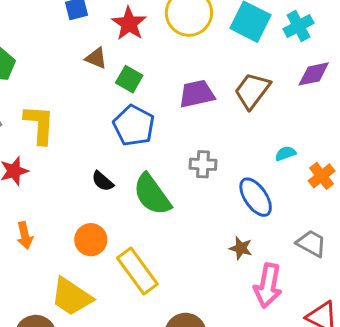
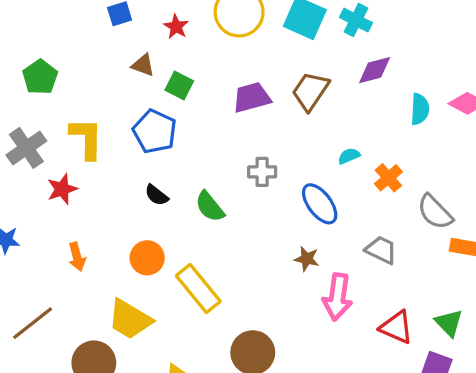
red star: (129, 24) -> (176, 27), size x0.7
cyan cross: (298, 26) -> (356, 20), turned -32
blue pentagon: (134, 126) -> (155, 131), moved
green semicircle: (152, 194) -> (210, 207), size x0.7

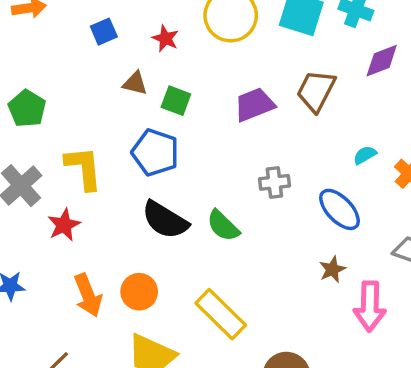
black semicircle: (157, 195) -> (165, 220), size x1.8
orange arrow: (77, 257) -> (88, 295), size x1.4
orange circle: (147, 258) -> (139, 292), moved
brown star: (307, 259) -> (332, 269), turned -30

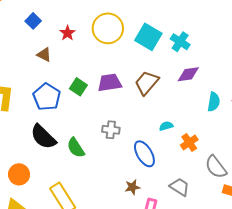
blue square: (104, 32) -> (33, 21), turned -35
green square: (176, 101) -> (78, 87), moved

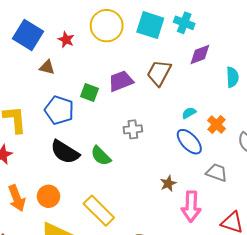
blue square: (33, 21) -> (28, 35), size x1.8
blue ellipse: (144, 154) -> (189, 142), moved

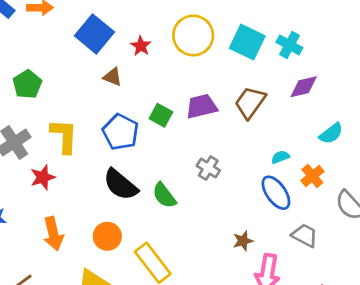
cyan semicircle: (232, 77) -> (331, 133), moved, turned 48
gray cross: (133, 129) -> (208, 168), turned 30
orange circle: (48, 196) -> (107, 236), moved

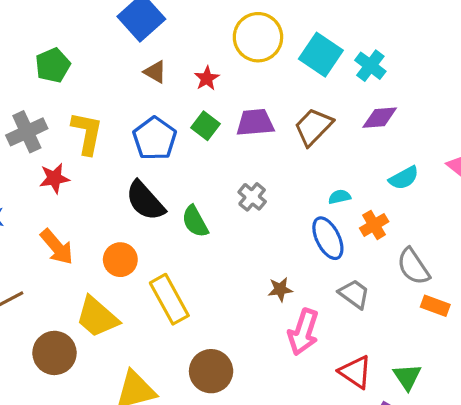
red star: (141, 46) -> (207, 78), moved
orange arrow: (53, 234) -> (57, 247), turned -36

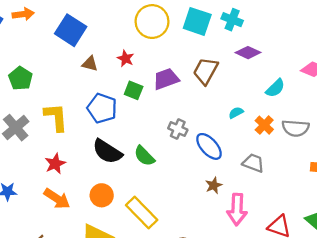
purple diamond: (380, 118) -> (248, 53), turned 45
red star: (54, 178) -> (55, 164), moved
blue ellipse: (328, 238) -> (209, 146), moved
gray semicircle: (413, 266) -> (296, 128), moved, turned -36
gray trapezoid: (354, 294) -> (253, 163), moved

